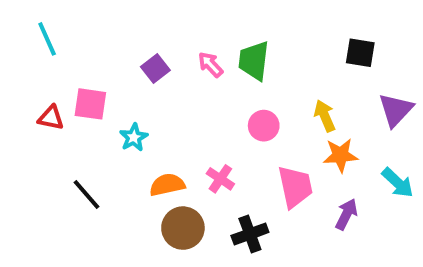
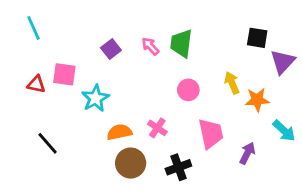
purple triangle: (396, 110) -> (283, 62), moved
cyan star: (134, 137) -> (95, 98), size x1.4
orange star: (341, 155) -> (257, 100), moved
black line: (86, 195) -> (48, 143), moved

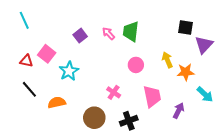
pink square: (64, 74) -> (47, 54), turned 30
orange semicircle: (119, 132) -> (57, 102), moved
black line: (48, 143) -> (29, 89), moved

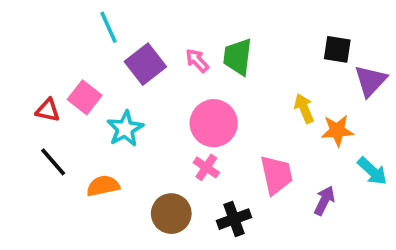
cyan line: (24, 20) -> (109, 27), moved
purple square: (80, 36) -> (145, 64), size x1.5
pink circle: (136, 65) -> (214, 123), moved, size x1.6

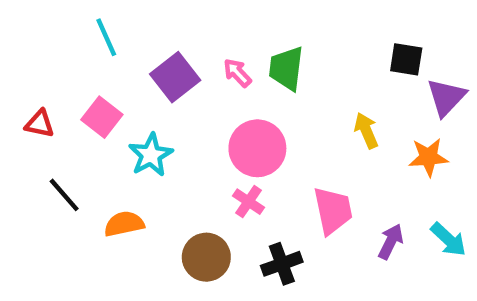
cyan line: (109, 27) -> (106, 37), moved
red triangle: (48, 110) -> (40, 124), moved
orange star: (337, 131) -> (428, 157), moved
cyan arrow: (372, 171) -> (448, 239), moved

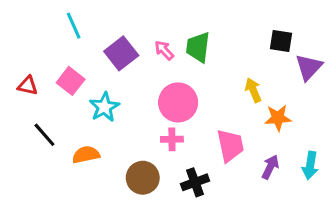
orange star: (428, 157) -> (278, 118), moved
pink cross: (248, 202) -> (172, 139), turned -35
cyan arrow: (448, 239) -> (310, 165), turned 56

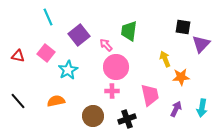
pink arrow: (164, 50) -> (106, 45), moved
black line: (44, 135) -> (18, 101), moved

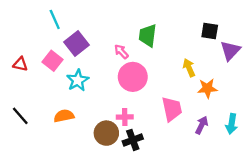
purple square: (79, 35) -> (77, 44), moved
pink cross: (112, 91) -> (125, 117), moved
black cross: (127, 119) -> (133, 140), moved

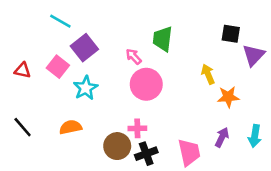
cyan line: (55, 19) -> (60, 21), turned -36
pink trapezoid: (172, 109) -> (189, 152), moved

